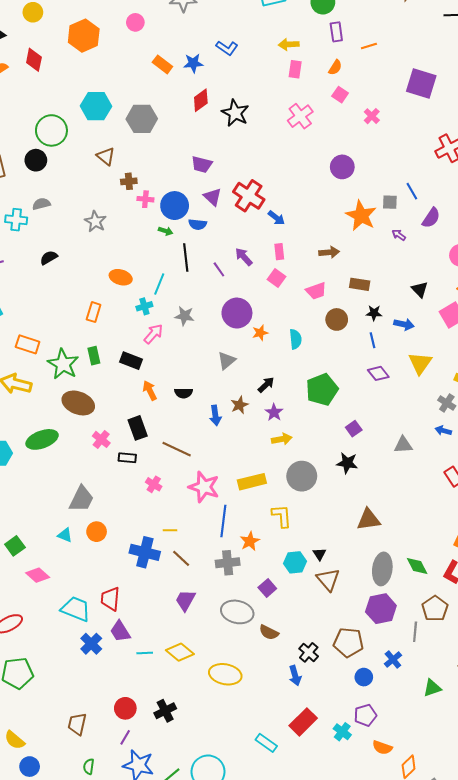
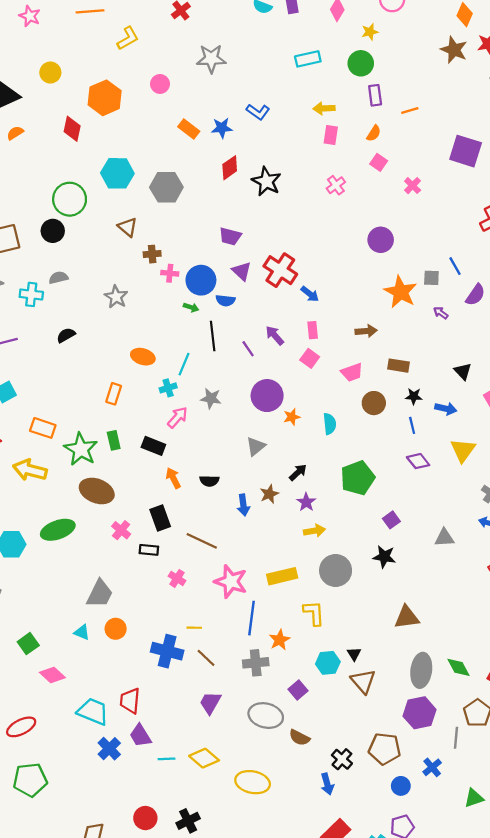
red diamond: (34, 60) -> (72, 129), moved
pink cross: (300, 116) -> (336, 185), size x0.7

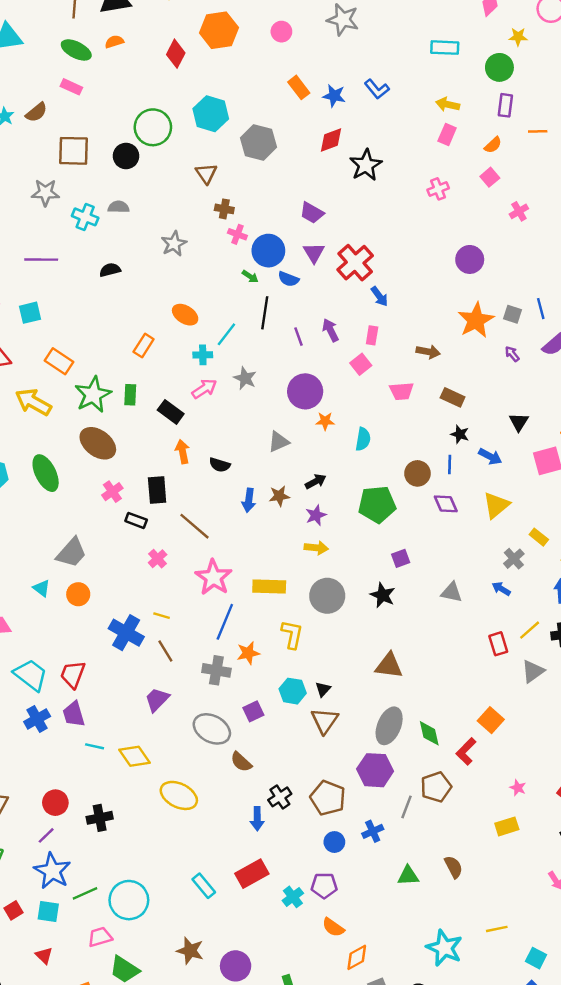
brown circle: (374, 403) -> (417, 473), moved
green ellipse: (58, 530) -> (46, 473), turned 68

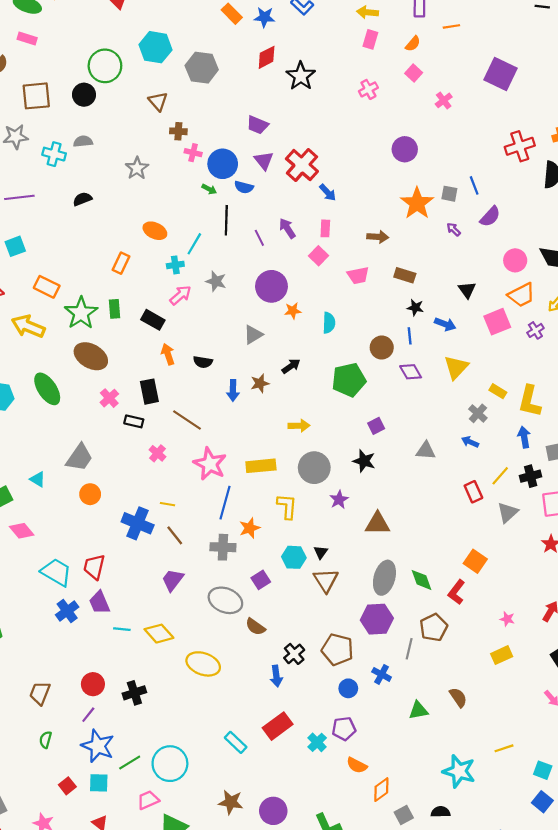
purple star: (316, 515) -> (339, 500), moved
cyan triangle: (41, 588) -> (38, 479), moved
blue cross: (373, 831) -> (382, 674), turned -30

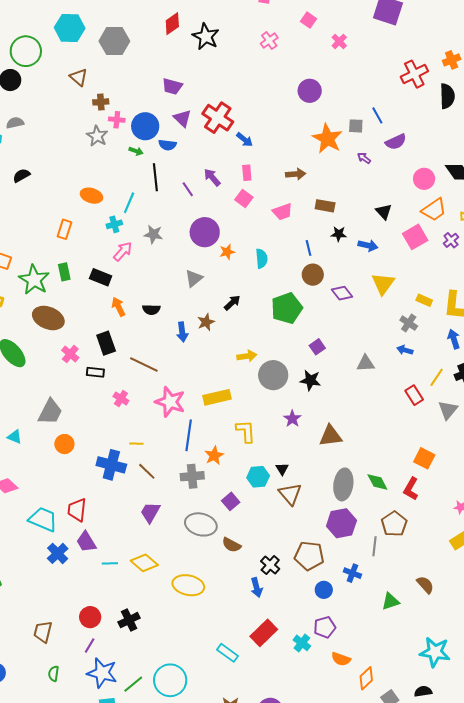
gray star: (137, 168) -> (97, 136), moved
purple semicircle: (490, 217) -> (396, 142), turned 30
blue line: (410, 336) -> (309, 248), moved
gray circle: (314, 468) -> (273, 375), moved

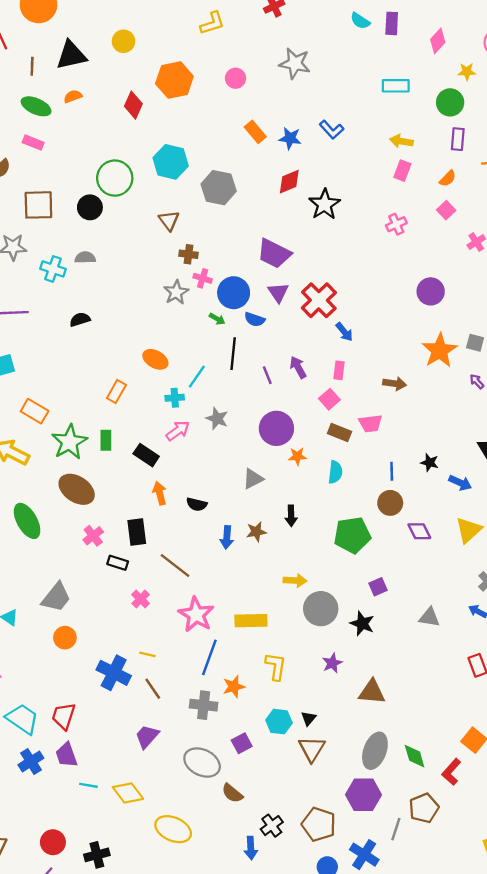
purple trapezoid: (172, 86) -> (274, 254), size x1.4
brown rectangle: (325, 206) -> (340, 433), moved
black arrow: (232, 303) -> (291, 516), turned 120
blue cross: (352, 573) -> (364, 855), size x1.4

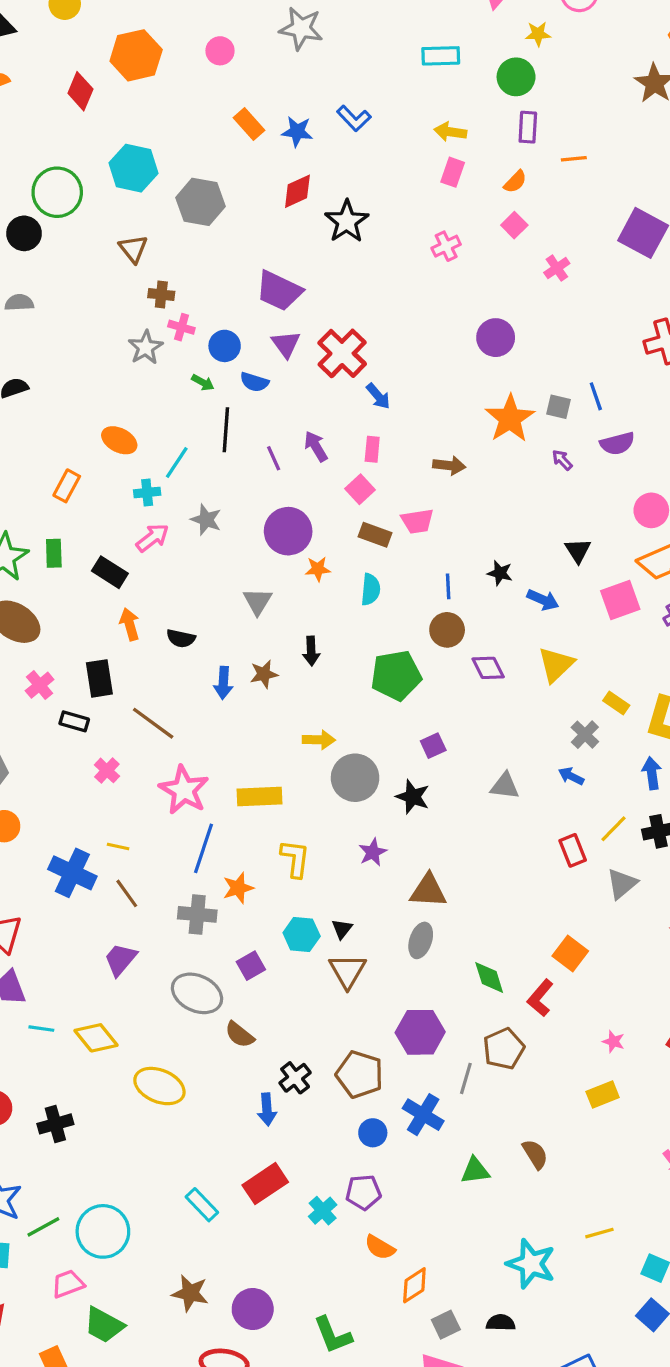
blue circle: (234, 293) -> (225, 346), size x0.7
gray triangle: (253, 479) -> (257, 601), turned -30
gray ellipse: (375, 751) -> (421, 940), moved, size x0.7

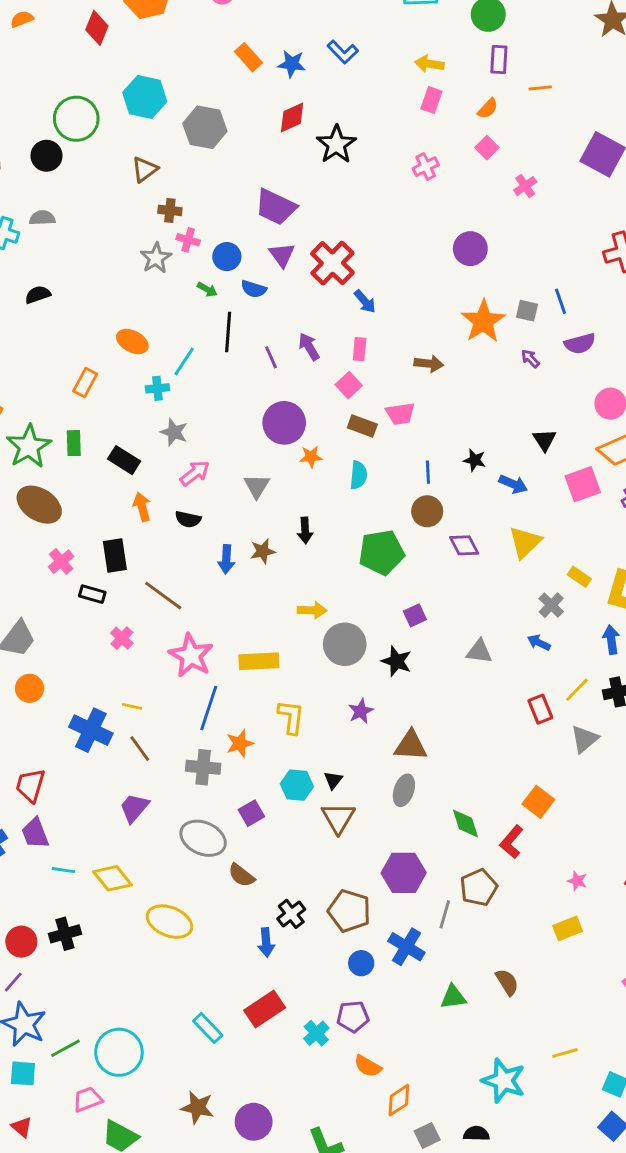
brown triangle: (133, 249) -> (145, 169), turned 32
gray star: (206, 520) -> (174, 432), moved
pink arrow: (153, 538) -> (195, 473), moved
black cross: (55, 1124) -> (65, 934), moved

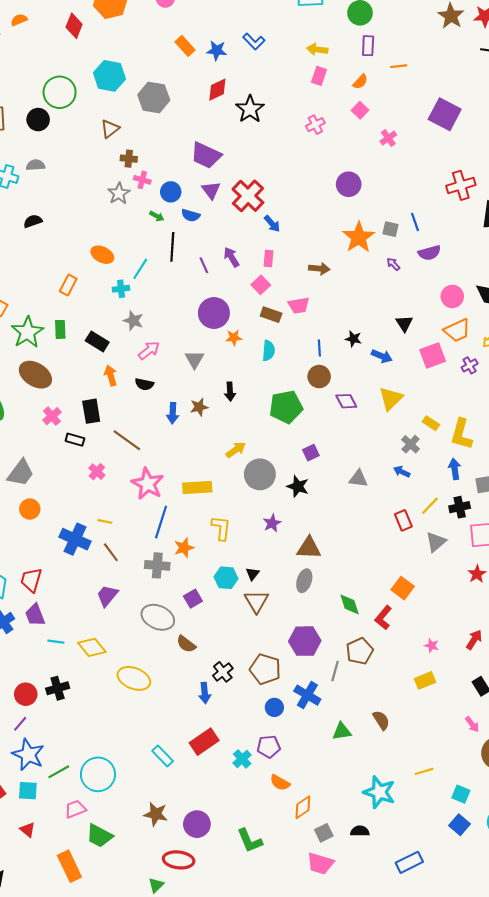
yellow arrow: (312, 610) -> (236, 450), turned -36

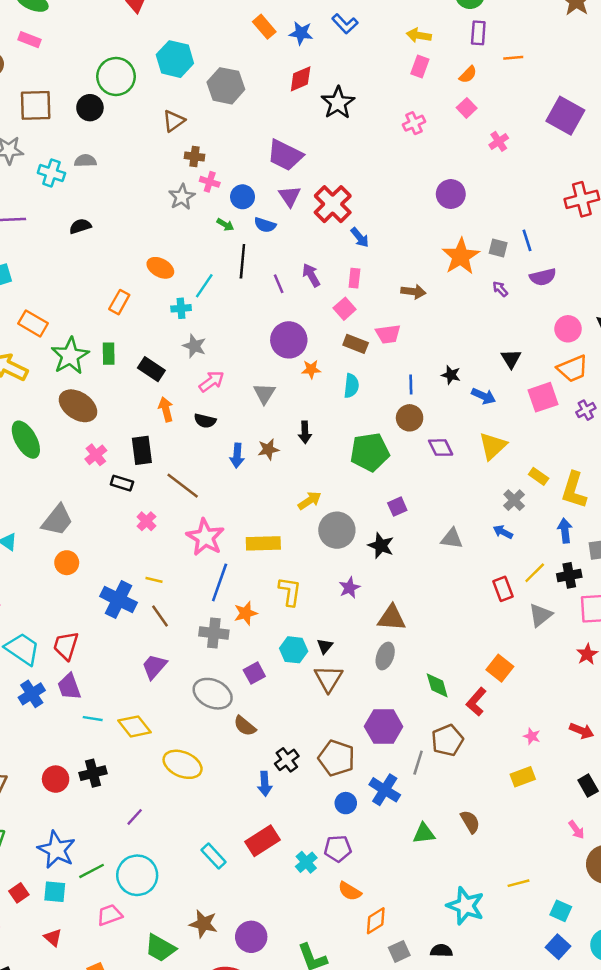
red arrow: (474, 640) -> (582, 731), turned 78
purple line: (20, 724) -> (135, 817), moved
green trapezoid: (99, 836) -> (160, 948), moved

